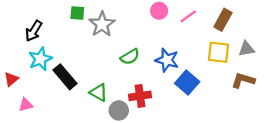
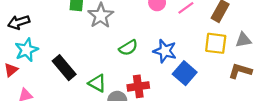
black arrow: (34, 31) -> (19, 22), moved, turned 40
cyan star: (40, 59) -> (26, 50), moved

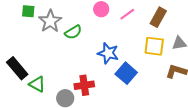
green semicircle: (128, 48) -> (73, 32), moved
green triangle: (97, 83) -> (37, 84), moved

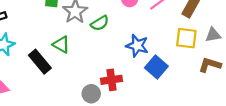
green triangle: (37, 84) -> (61, 45), moved

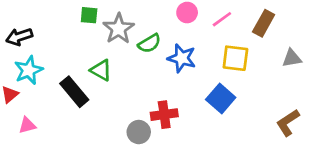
yellow square: (186, 38) -> (235, 58), moved
blue star: (137, 46) -> (182, 58), moved
brown L-shape: (210, 65) -> (288, 123), moved, turned -50

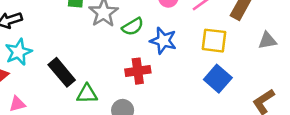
green triangle: (101, 70) -> (87, 94), moved, turned -30
blue square: (221, 98) -> (218, 79), moved
red cross: (164, 115) -> (138, 71), moved

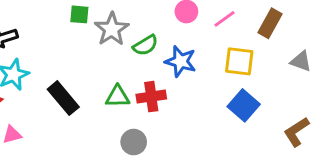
gray triangle: (267, 41) -> (301, 61), turned 30
green triangle: (87, 94) -> (118, 97), moved

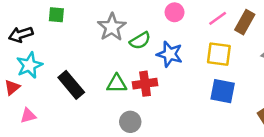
green square: (79, 14) -> (56, 15), moved
pink line: (225, 19) -> (218, 18), moved
blue square: (244, 105) -> (223, 91), turned -30

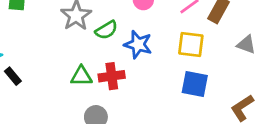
black rectangle: (71, 85) -> (13, 76), moved, size x0.6

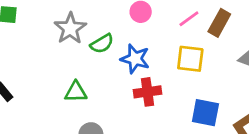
red cross: (112, 76) -> (148, 92), moved
blue square: (195, 84) -> (205, 113), moved

